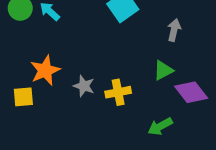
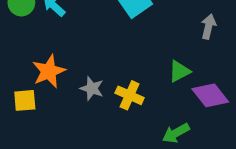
gray arrow: (174, 30) -> (208, 27), moved
yellow cross: (118, 92) -> (130, 95), turned 35

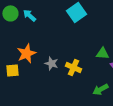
green triangle: (179, 71) -> (102, 53), turned 32

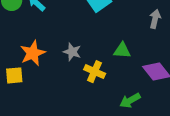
green triangle: (102, 53) -> (122, 50), moved
gray star: (51, 63) -> (72, 52), moved

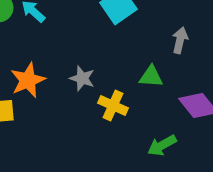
gray arrow: (155, 19) -> (180, 40), moved

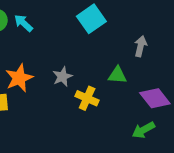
gray star: (82, 78) -> (62, 77), turned 30
green arrow: (162, 145) -> (143, 130), moved

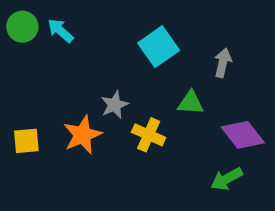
cyan square: (91, 19) -> (159, 47), moved
orange star: (19, 78) -> (82, 135), moved

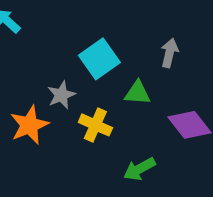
cyan square: (159, 47) -> (99, 59), moved
green arrow: (227, 179) -> (139, 169), moved

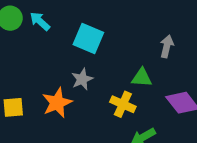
cyan square: (99, 59) -> (88, 38), moved, turned -32
yellow cross: (95, 125) -> (123, 104), moved

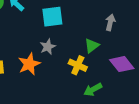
cyan square: (88, 38) -> (52, 17), turned -30
green triangle: (142, 78) -> (92, 46), turned -42

